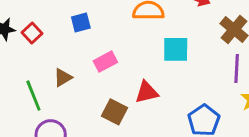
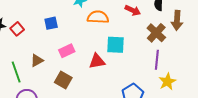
red triangle: (147, 92) -> (97, 61), moved
brown square: (115, 112) -> (63, 80), moved

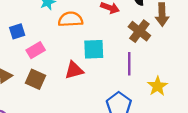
pink rectangle: (67, 51) -> (36, 50), moved
purple line: (157, 60) -> (129, 64), moved
brown square: (63, 80) -> (35, 79), moved

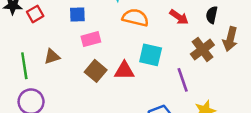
purple line: (129, 64) -> (183, 80), turned -35
brown square: (35, 79) -> (96, 71), moved

